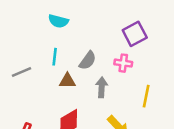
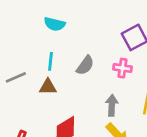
brown triangle: (67, 81) -> (48, 87), moved
gray arrow: (102, 87) -> (112, 105), moved

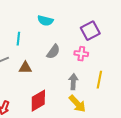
cyan semicircle: (55, 24) -> (45, 21), moved
cyan line: (51, 61) -> (18, 39), moved

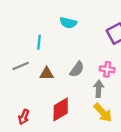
gray semicircle: (53, 52) -> (77, 69), moved
pink cross: (81, 54) -> (107, 69), moved

